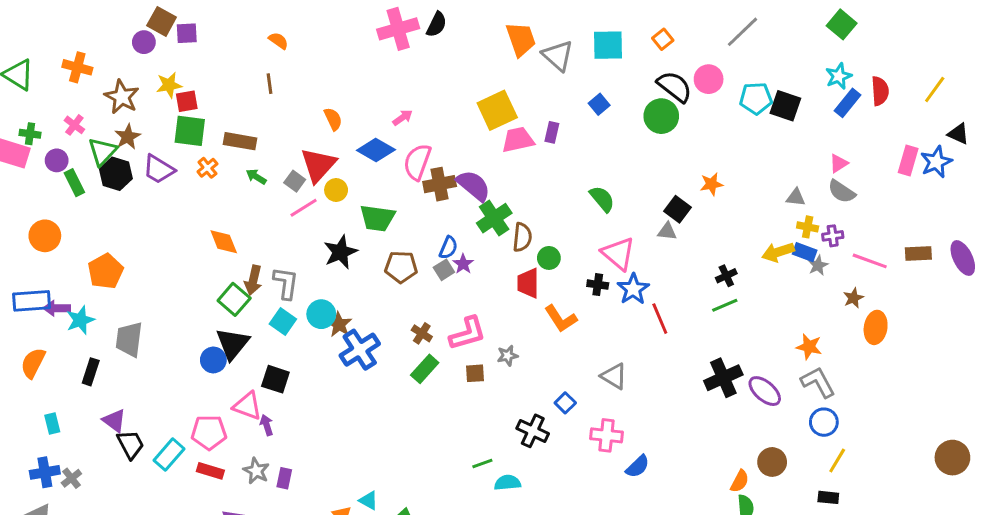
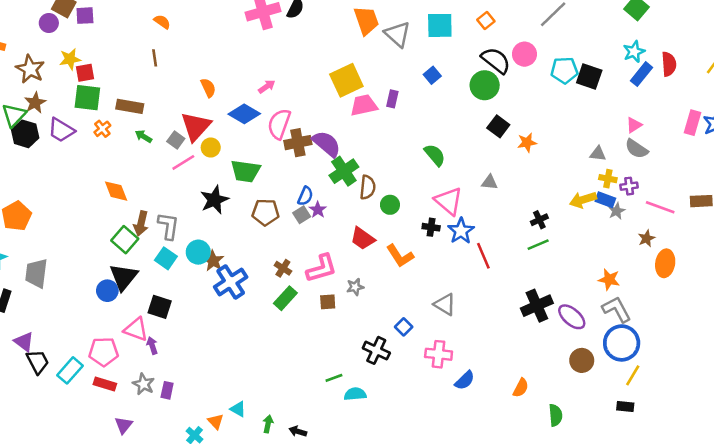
black square: (678, 209) -> (498, 126), moved
red trapezoid: (528, 283) -> (363, 238), moved, turned -55
blue circle: (824, 422) -> (622, 343), size x1.5
brown circle: (772, 462) -> (582, 360), moved
orange semicircle: (740, 481) -> (521, 388), moved

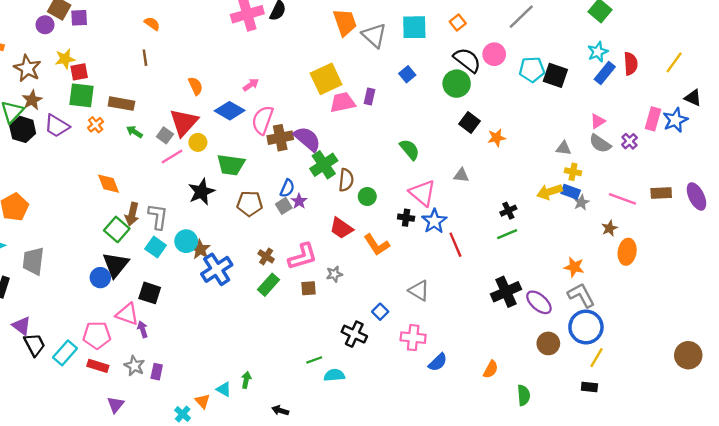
purple cross: (629, 186) -> (629, 141), moved, turned -35
green arrow: (268, 424) -> (246, 380), moved

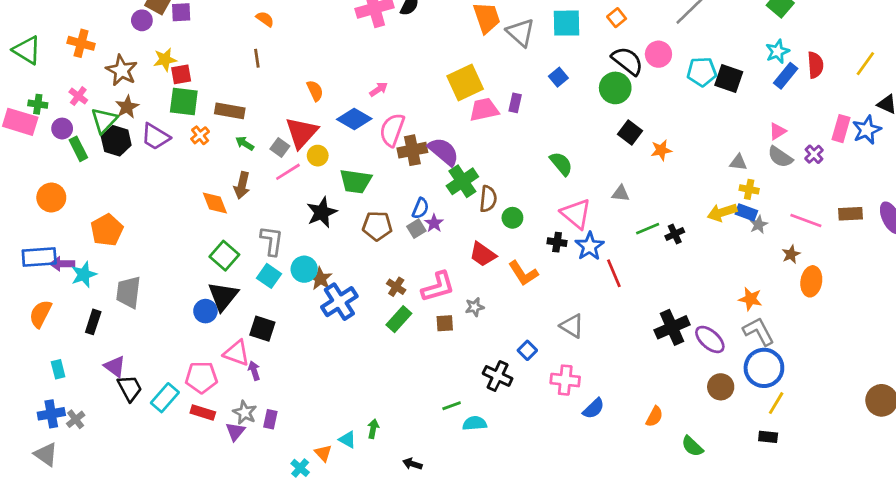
brown arrow: (132, 214) -> (242, 185), moved
green line: (507, 234) -> (648, 229), moved
green semicircle: (524, 395) -> (692, 446), turned 138
purple triangle: (116, 405) -> (235, 431), moved

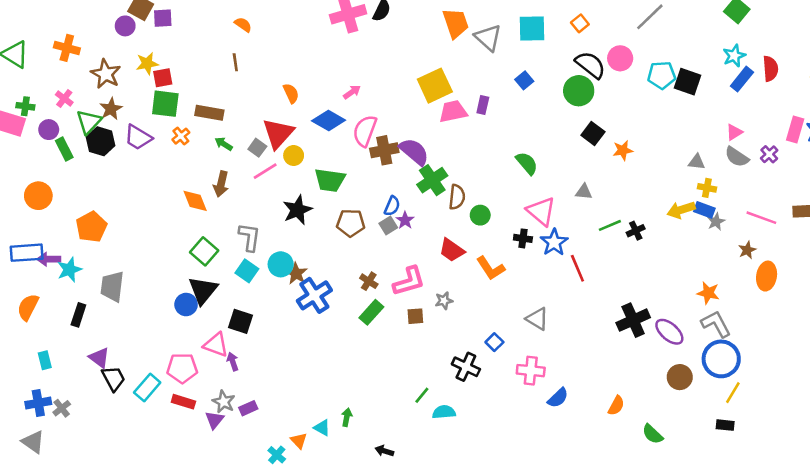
green line: (452, 406) -> (422, 395), turned -30
purple rectangle: (270, 419) -> (248, 408), turned 54

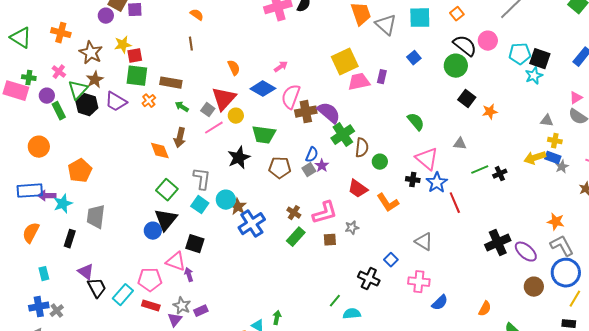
cyan star: (734, 56) -> (534, 76), moved

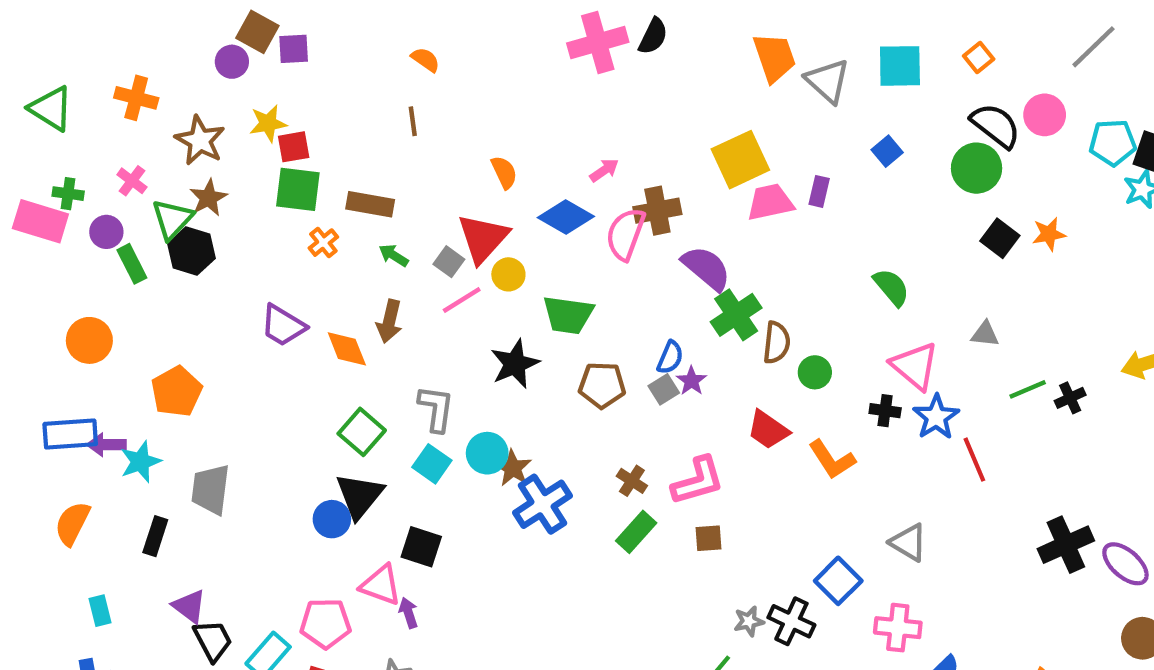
purple trapezoid: (116, 102) -> (283, 326), moved
brown cross: (306, 112) -> (657, 211), moved
orange star: (490, 112) -> (1049, 234), moved
gray star: (352, 228) -> (749, 621), moved
blue square: (391, 260) -> (838, 581), size x1.5

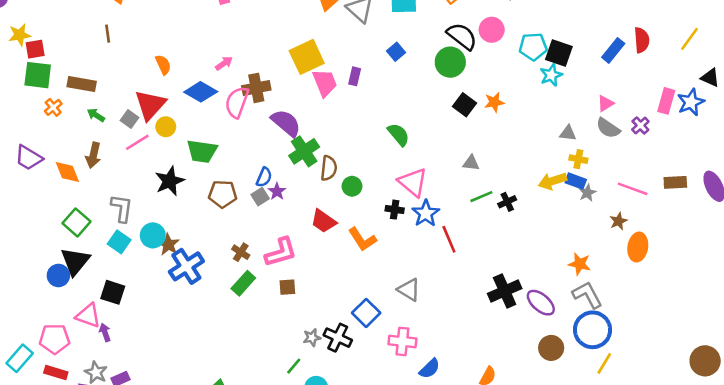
pink trapezoid: (770, 202) -> (325, 83), turned 80
gray triangle: (985, 334) -> (471, 163), moved

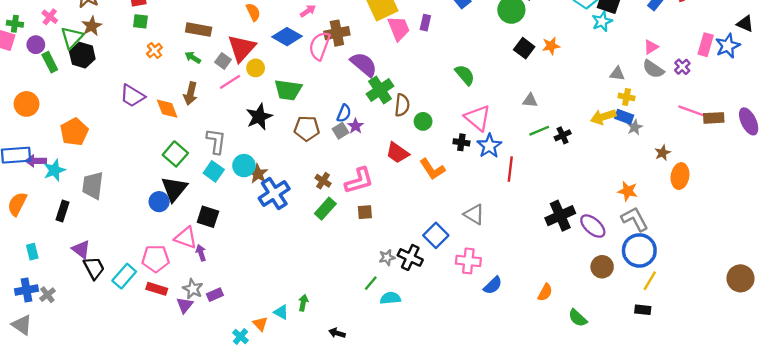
green square: (38, 75) -> (140, 21), size x0.6
brown rectangle: (82, 84) -> (199, 30), moved
pink line: (633, 189) -> (692, 111), moved
red line: (449, 239) -> (510, 169), turned 30

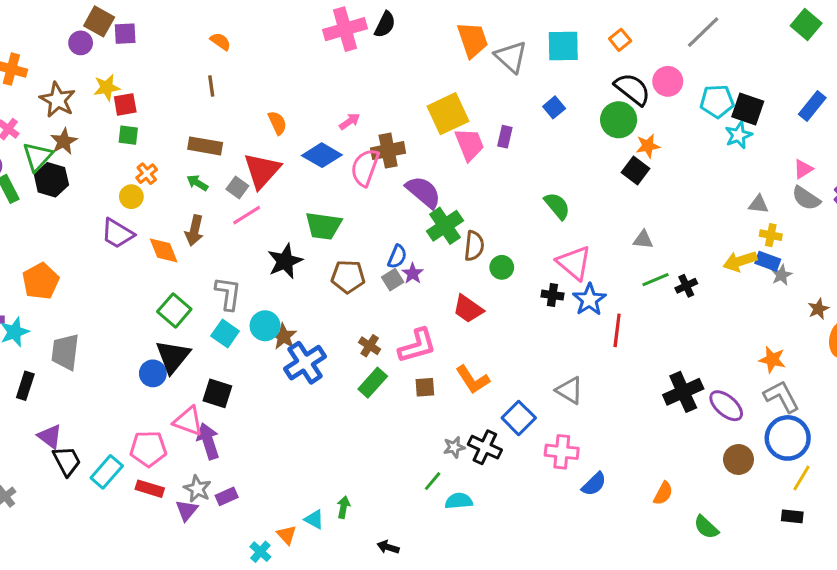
orange star: (551, 46) -> (648, 146), moved
yellow circle: (256, 68) -> (131, 197), moved
orange L-shape: (432, 169) -> (473, 380), moved
purple arrow: (201, 253) -> (208, 441), size x1.6

